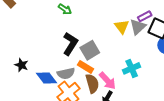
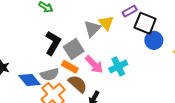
gray triangle: (138, 27) -> (92, 29), moved
pink arrow: (108, 81) -> (94, 64), moved
brown semicircle: (92, 83) -> (78, 84), turned -30

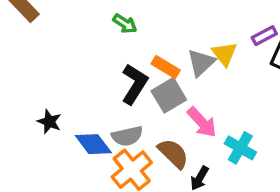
cyan cross: (118, 66) -> (240, 148), moved, turned -36
orange rectangle: (70, 67) -> (166, 67), moved

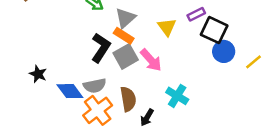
gray triangle: (201, 63) -> (125, 18), moved
pink arrow: (202, 122) -> (151, 60), moved
brown semicircle: (173, 153) -> (128, 99), turned 35

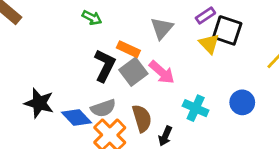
gray triangle: (125, 18) -> (162, 28), moved
yellow triangle: (167, 27) -> (209, 44), moved
blue circle: (224, 51) -> (242, 102), moved
black star: (38, 74) -> (39, 103), size x1.5

